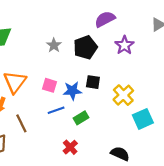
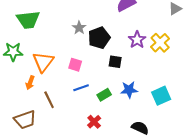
purple star: (124, 45) -> (137, 40), moved
black pentagon: (85, 47) -> (99, 38), moved
blue star: (72, 91) -> (129, 90), moved
yellow cross: (123, 95) -> (160, 43), moved

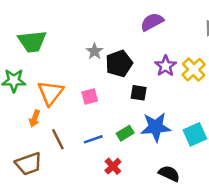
pink square: (75, 65) -> (90, 96), turned -32
blue line: (81, 88) -> (93, 139), moved
blue star: (129, 90) -> (156, 127), size x1.4

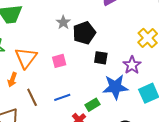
purple star: (165, 66) -> (132, 65), moved
green rectangle: (125, 133) -> (92, 105), moved

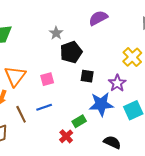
gray star: (63, 22) -> (56, 33), moved
blue line: (62, 97) -> (44, 107), moved

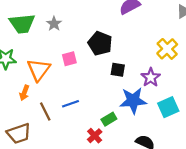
gray star: (56, 33) -> (54, 24), moved
black pentagon: (71, 52) -> (100, 43), turned -30
pink square: (47, 79) -> (69, 59), moved

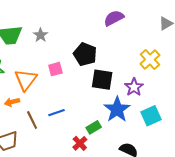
black square: (118, 70) -> (102, 80), size x1.5
orange arrow: (24, 93) -> (12, 102), turned 56
blue star: (133, 101) -> (117, 109), turned -30

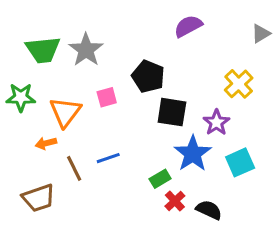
gray star: (41, 35) -> (86, 50), size x1.6
red cross: (80, 143) -> (175, 201), moved

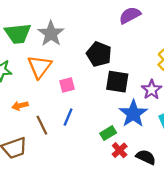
pink square: (107, 97) -> (67, 85), moved
orange triangle: (65, 112) -> (40, 67), moved
blue line: (108, 158) -> (68, 117), turned -48

